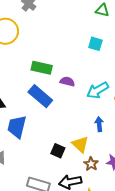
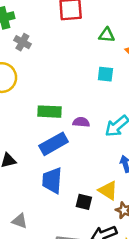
blue rectangle: (40, 96) -> (54, 144), turned -60
blue trapezoid: (17, 127) -> (52, 180), moved

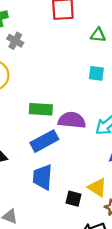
purple semicircle: (81, 122) -> (72, 120), size x1.6

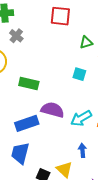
green triangle: (98, 35) -> (86, 42), turned -32
green rectangle: (41, 109) -> (29, 83), moved

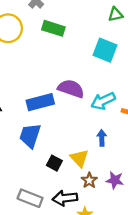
cyan square: (79, 74) -> (105, 50), size x1.5
green rectangle: (29, 83) -> (53, 28), moved

